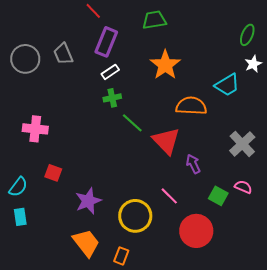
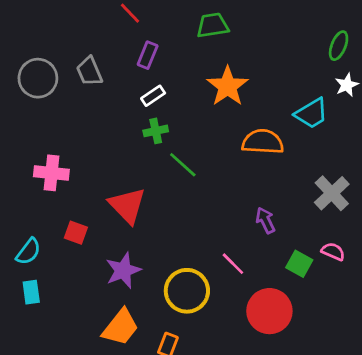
purple rectangle: (106, 42) -> (148, 55), size x0.7
red triangle: (166, 141) -> (127, 205), moved
orange trapezoid: (86, 243) -> (121, 327), turned 76

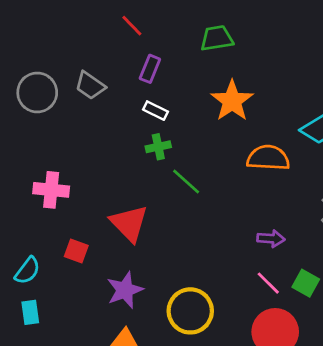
gray trapezoid: (89, 71) -> (90, 86), turned -32
white rectangle: (153, 96) -> (155, 111), turned 60
purple arrow: (265, 220) -> (271, 239), turned 120
pink line: (233, 264) -> (268, 283), moved

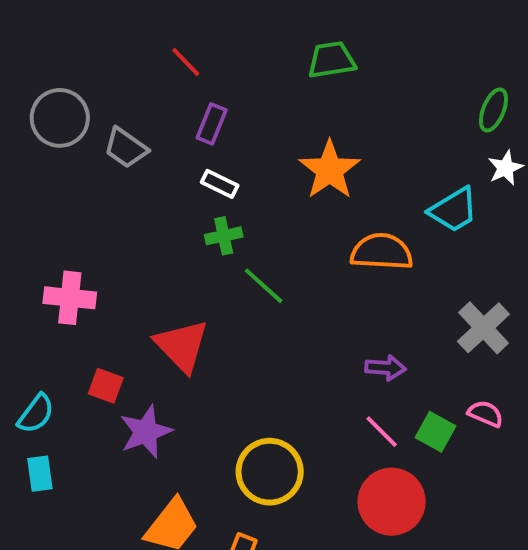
green trapezoid: (217, 38) -> (332, 60), moved
gray circle: (37, 92) -> (60, 118), moved
purple star: (125, 290) -> (146, 432), moved

